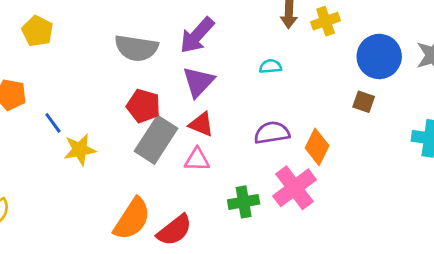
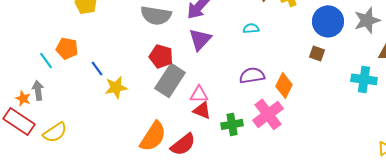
red triangle: (201, 124) -> (202, 110), moved

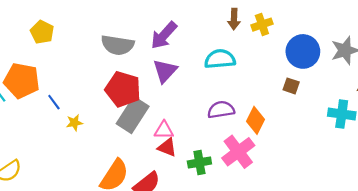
cyan semicircle: (251, 28) -> (220, 59), size x1.8
orange pentagon: (67, 48) -> (22, 81), size x1.5
red pentagon: (161, 56) -> (123, 89), size x1.4
yellow star: (116, 87) -> (74, 123), size x0.7

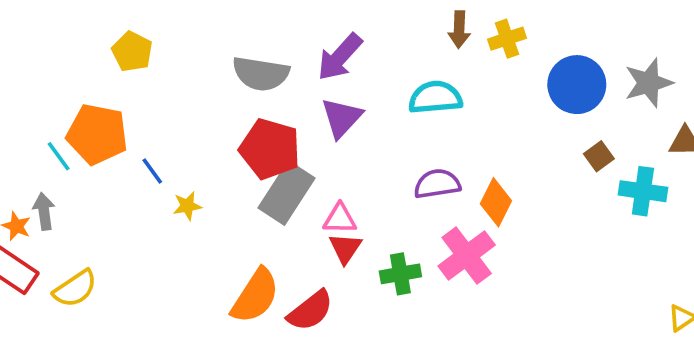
brown square: (291, 86) -> (599, 156), moved, turned 35
red triangle: (167, 147) -> (345, 248), turned 42

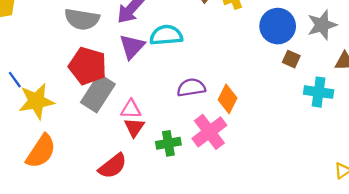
cyan semicircle: (435, 97) -> (166, 35), moved
brown square: (599, 156) -> (291, 59), moved, turned -30
yellow star: (187, 206) -> (36, 101), size x2.0
orange semicircle: (255, 296) -> (41, 151), moved

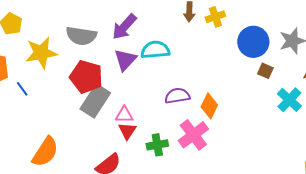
cyan cross: (319, 92) -> (289, 100), turned 35
yellow star: (36, 101) -> (41, 53), moved

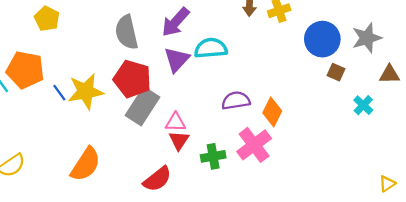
gray semicircle: (81, 36) -> (127, 32), turned 68
yellow star: (41, 53) -> (86, 91), moved
cyan cross: (289, 100) -> (363, 105), size x0.7

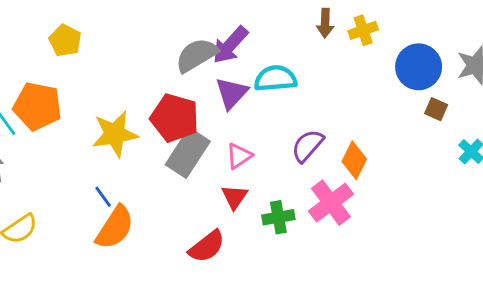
gray semicircle: (127, 32) -> (197, 55), moved, turned 72
blue line: (59, 93) -> (103, 197), moved
purple semicircle: (236, 101) -> (308, 146), turned -40
pink triangle: (176, 122) -> (239, 156), moved, turned -35

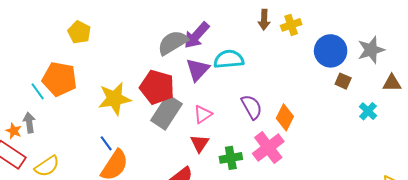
purple semicircle: (308, 146) -> (252, 107), turned 110

